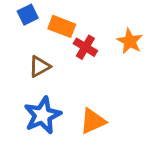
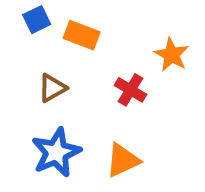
red cross: (85, 47) -> (131, 90), moved

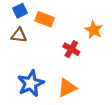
brown triangle: (52, 88) -> (19, 35), moved, turned 35

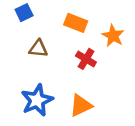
orange rectangle: (45, 19) -> (76, 23), moved
brown triangle: (19, 35) -> (38, 49), moved

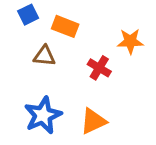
orange rectangle: (76, 23) -> (65, 26), moved
orange star: (113, 36) -> (130, 41), turned -30

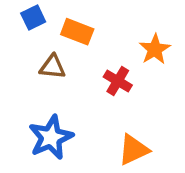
orange star: (130, 41) -> (155, 49), turned -30
orange triangle: (93, 121) -> (134, 150), moved

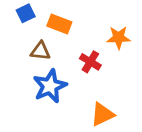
orange star: (155, 49) -> (119, 38), turned 30
blue star: (51, 137) -> (50, 86), moved

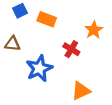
orange star: (119, 38) -> (94, 30), turned -30
brown triangle: (40, 51) -> (13, 44), moved

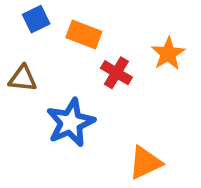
red cross: (71, 49) -> (116, 73), moved

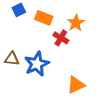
orange star: (168, 54) -> (76, 23), moved
brown triangle: (23, 78) -> (12, 59), moved

